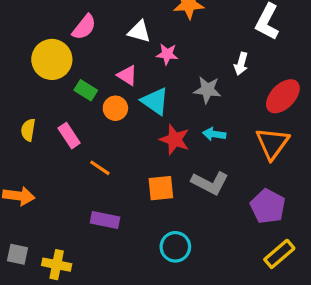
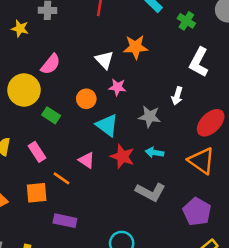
white triangle: (139, 31) -> (104, 60), moved, turned 30
pink triangle: (127, 75) -> (86, 160), moved
orange circle: (115, 108) -> (86, 99), moved
orange triangle: (272, 143) -> (201, 161), turned -32
orange square: (161, 188) -> (37, 193), moved

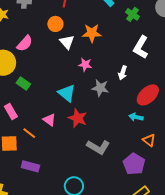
pink star: (117, 87) -> (85, 65), moved
orange circle: (86, 99) -> (55, 24), moved
cyan arrow: (155, 153) -> (136, 117), moved
orange triangle: (201, 161) -> (149, 140), moved, size x0.6

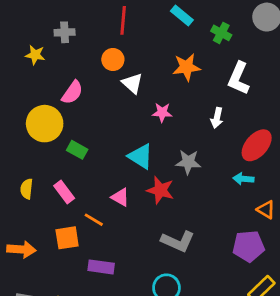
orange star: (92, 33) -> (186, 67), moved
gray star: (100, 88) -> (188, 162), moved
gray L-shape: (98, 147) -> (178, 241), moved
purple pentagon: (134, 164) -> (248, 246), turned -30

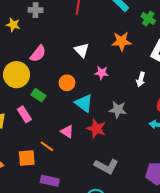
orange circle: (113, 60) -> (67, 83), moved
pink rectangle: (64, 192) -> (24, 114), moved

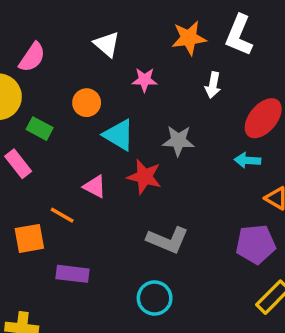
orange star: (121, 41) -> (189, 38), moved

